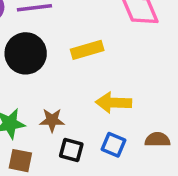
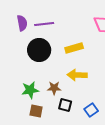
yellow arrow: (114, 103) -> (77, 75), moved
blue square: (114, 145) -> (91, 110), moved, turned 32

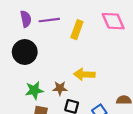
yellow rectangle: (74, 48) -> (77, 30), moved, turned -54
black circle: (39, 50) -> (25, 52), moved

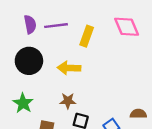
yellow arrow: (84, 74) -> (69, 68), moved
green star: (34, 90) -> (23, 103), moved, turned -30

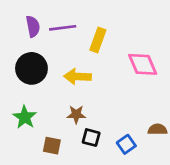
pink diamond: (127, 27) -> (143, 64), moved

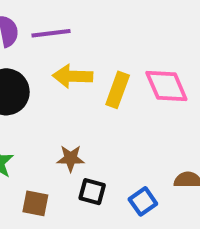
yellow rectangle: (98, 40) -> (118, 90), moved
yellow arrow: (78, 77) -> (73, 76), moved

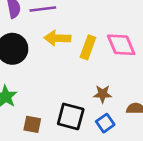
brown star: (71, 158) -> (103, 94), moved
black square: (92, 192) -> (71, 116), size x1.5

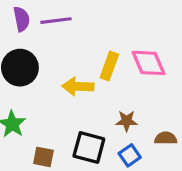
yellow arrow: (57, 38) -> (78, 86), moved

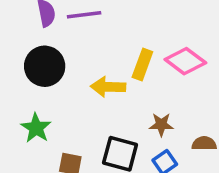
pink diamond: (148, 63) -> (185, 61), turned -30

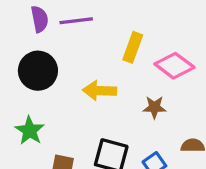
yellow rectangle: (142, 65) -> (133, 47), moved
brown star: (161, 125) -> (154, 107), moved

